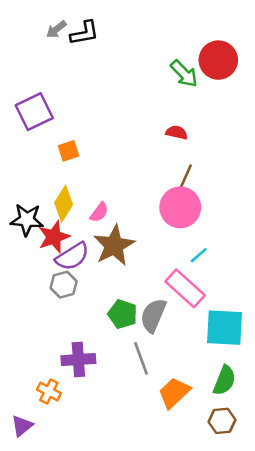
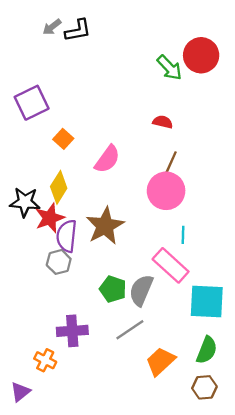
orange square: (69, 151) -> (63, 139), turned -30
pink semicircle: (99, 212) -> (107, 159), moved, size x1.5
cyan line: (199, 255) -> (183, 235), turned -48
purple semicircle: (72, 256) -> (67, 236), turned 128
gray line: (141, 358) -> (130, 330), turned 76

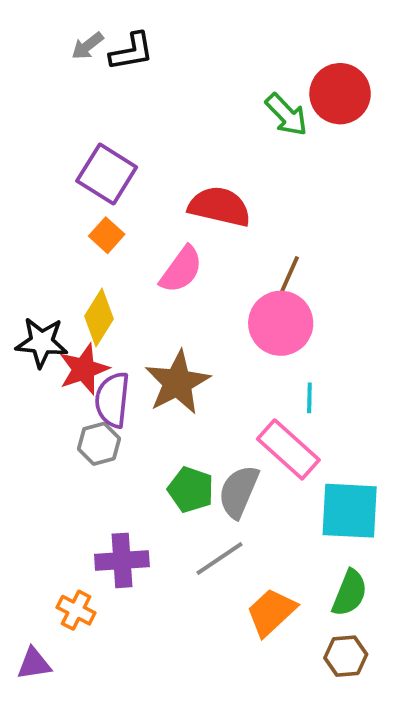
purple square: (32, 103) -> (107, 174), moved, turned -32
red semicircle: (163, 122) -> (220, 207), moved, size x1.8
purple triangle: (20, 392) -> (34, 664), turned 30

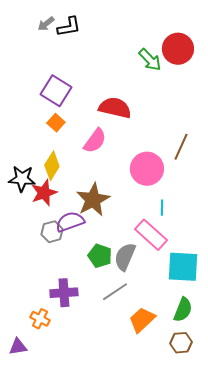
brown line: (286, 281) -> (181, 147), moved
purple semicircle: (112, 400) -> (70, 222), moved, turned 64

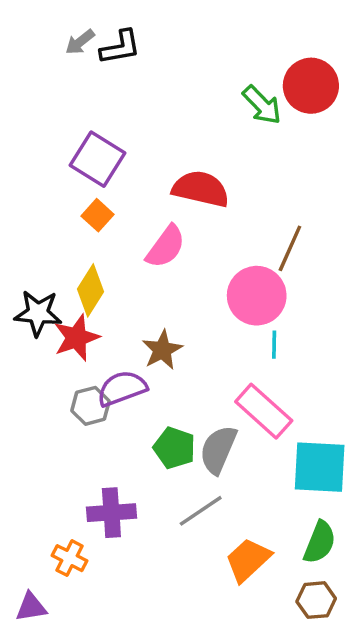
brown line: (181, 147) -> (290, 248), moved
brown star: (93, 200) -> (162, 350), size x0.7
cyan line: (162, 208) -> (274, 345), moved

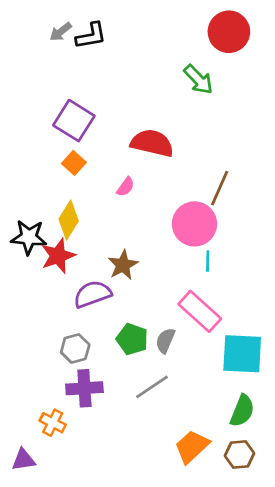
red circle: (311, 86) -> (229, 32), moved
pink semicircle: (166, 247) -> (126, 187), size x0.6
gray hexagon: (90, 406) -> (75, 348), moved
gray semicircle: (218, 450) -> (165, 341), size x0.7
orange trapezoid: (248, 560) -> (192, 447), moved

